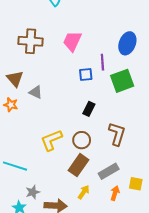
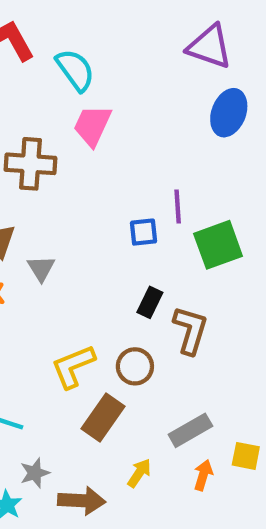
pink trapezoid: (72, 41) -> (92, 125), moved
blue ellipse: (127, 43) -> (229, 113), moved
gray triangle: (36, 92) -> (41, 268), turned 32
brown L-shape: (117, 134) -> (190, 330), moved
brown rectangle: (78, 165) -> (103, 418), moved

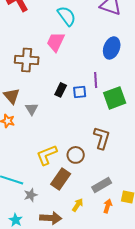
cyan semicircle: (75, 70) -> (67, 16), moved
blue ellipse: (229, 113) -> (112, 48), moved
black rectangle: (150, 302) -> (61, 90), moved
gray star: (35, 473) -> (31, 195), moved

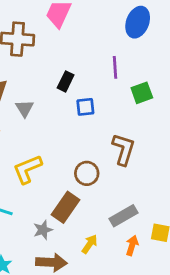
blue square: (80, 92) -> (85, 107), moved
green square: (115, 98) -> (142, 93), size x0.7
yellow L-shape: (47, 155) -> (27, 169), moved
gray star: (31, 195) -> (43, 230), moved

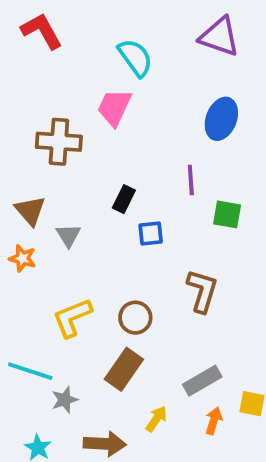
green square: (142, 93) -> (227, 214), turned 30
brown circle: (87, 173) -> (135, 318), moved
gray star: (43, 230) -> (65, 400), moved

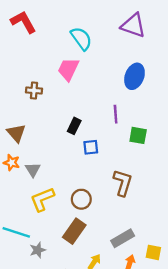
brown cross: (59, 142) -> (34, 90), size x0.6
gray triangle: (68, 235) -> (33, 170), moved

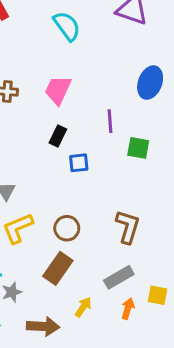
pink trapezoid: (68, 69) -> (58, 90), moved
blue ellipse: (134, 76) -> (150, 83), moved
brown L-shape: (123, 183) -> (128, 227), moved

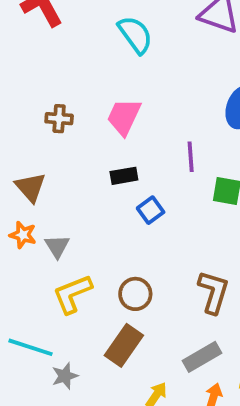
black rectangle: (58, 136) -> (124, 176), turned 54
blue square: (79, 163) -> (151, 210), turned -30

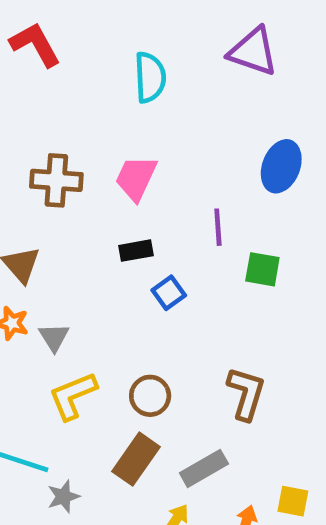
cyan semicircle: (135, 35) -> (150, 77), turned 33
brown cross: (59, 119) -> (56, 180), size x1.5
gray rectangle: (202, 357) -> (204, 468), moved

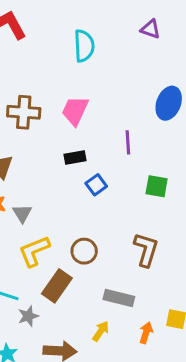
purple triangle: (253, 52) -> (151, 29), size x0.6
green square: (262, 269) -> (157, 186), moved
brown rectangle: (136, 459) -> (57, 286), moved
gray rectangle: (204, 468) -> (119, 298), turned 44

